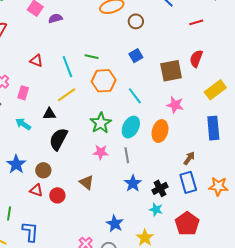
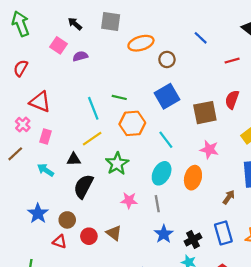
blue square: (136, 56) -> (167, 96), size x1.6
red triangle: (36, 61) -> (40, 102), moved, size x1.5
green star: (101, 123) -> (117, 164), moved
brown arrow: (189, 158) -> (229, 197), moved
red circle: (57, 195) -> (89, 236), moved

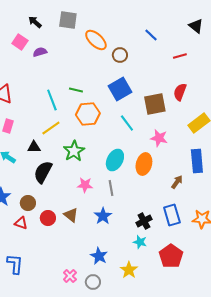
orange ellipse: (141, 43) -> (96, 40), turned 60
cyan line: (166, 140) -> (127, 123), moved
blue star: (164, 234) -> (103, 216), moved

